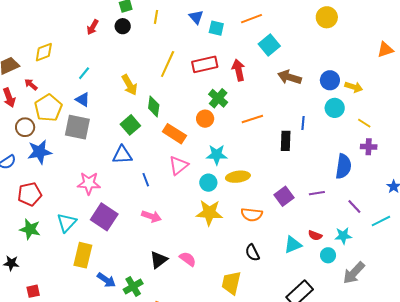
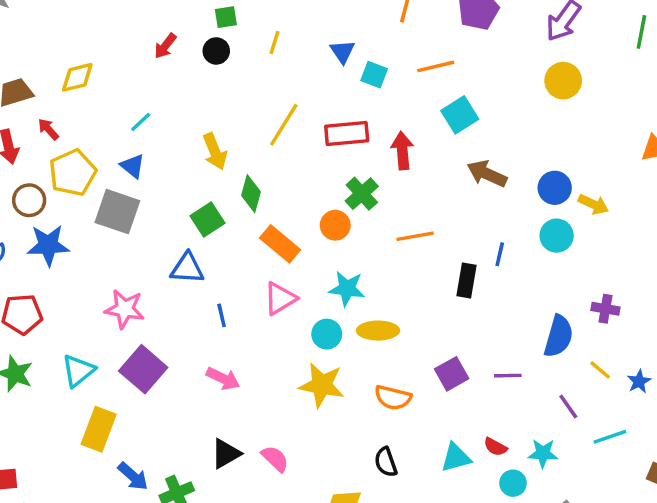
yellow line: (364, 123) -> (600, 370), moved

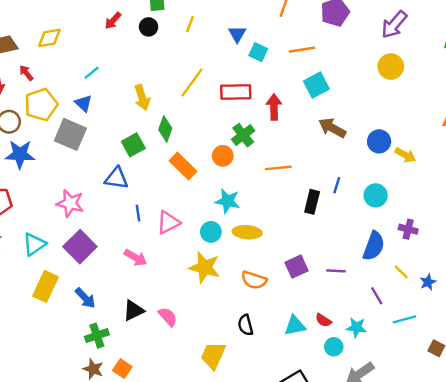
cyan circle: (557, 236) -> (376, 195), moved
pink triangle: (280, 299) -> (168, 222), moved
blue arrow: (133, 476) -> (85, 298), moved

